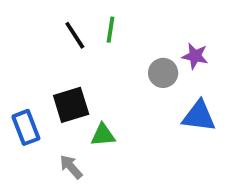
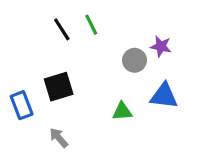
green line: (110, 30) -> (91, 25), turned -35
green triangle: (103, 135) -> (122, 111), moved

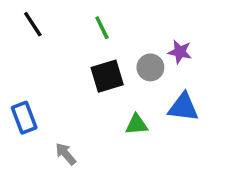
black line: (62, 29) -> (33, 24), moved
black square: (59, 87) -> (107, 76), moved

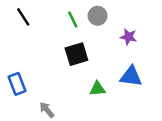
gray circle: (150, 67) -> (98, 16), moved

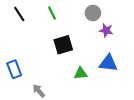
gray circle: (98, 16) -> (93, 13), moved
green line: (73, 19) -> (52, 13), moved

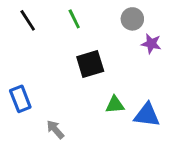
blue triangle: (108, 63) -> (147, 115), moved

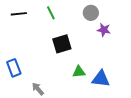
black line: (28, 20) -> (19, 14), turned -63

